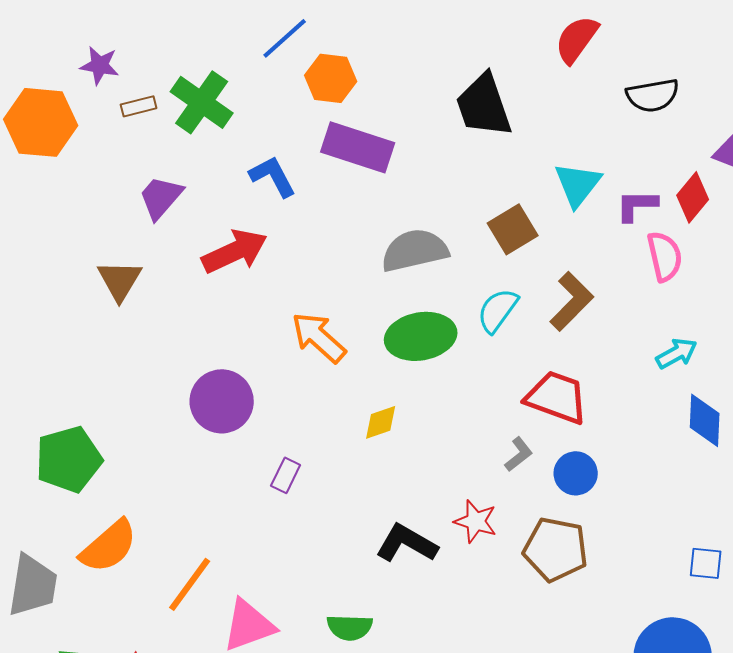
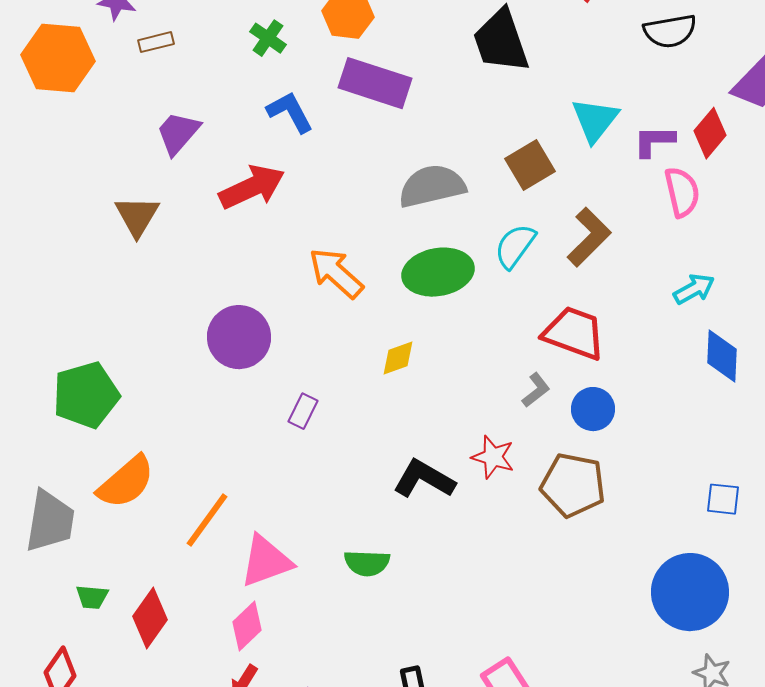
green cross: (202, 102) -> (268, 38), moved, size x0.6

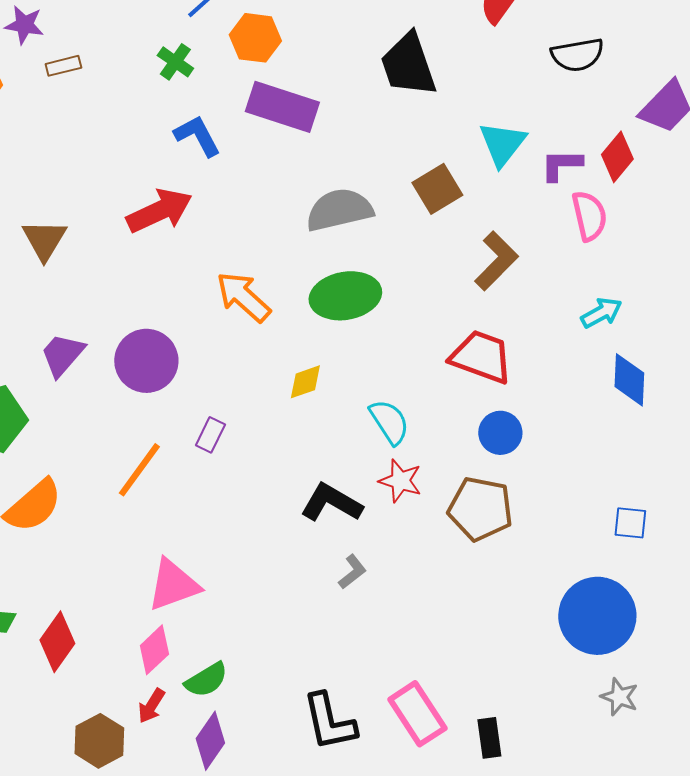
purple trapezoid: (178, 133) -> (62, 355), moved
cyan semicircle: (515, 246) -> (389, 422), moved, turned 111
gray L-shape: (536, 390) -> (352, 572), moved
orange line: (207, 520) -> (139, 470), moved
green semicircle: (367, 563) -> (206, 680), moved, turned -33

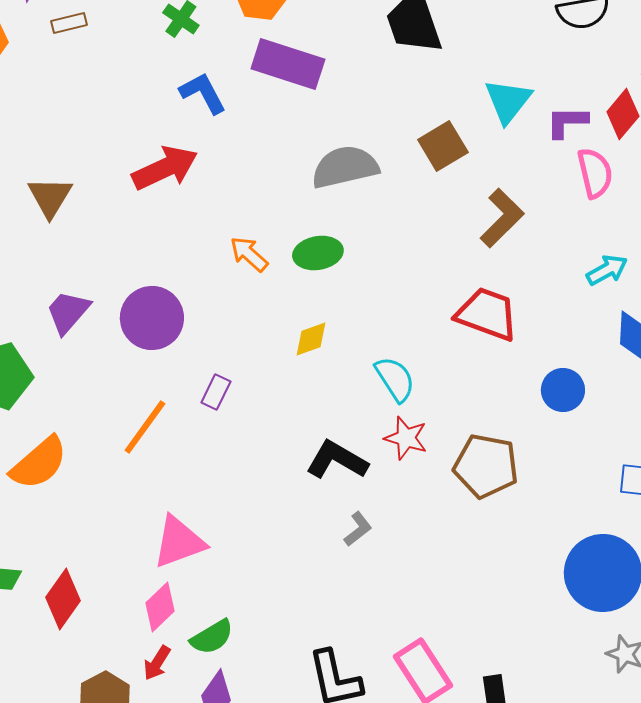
green ellipse: (345, 296) -> (318, 253), moved, size x0.7
orange arrow: (243, 297) -> (249, 254), size x0.7
blue circle: (500, 433) -> (563, 390), moved

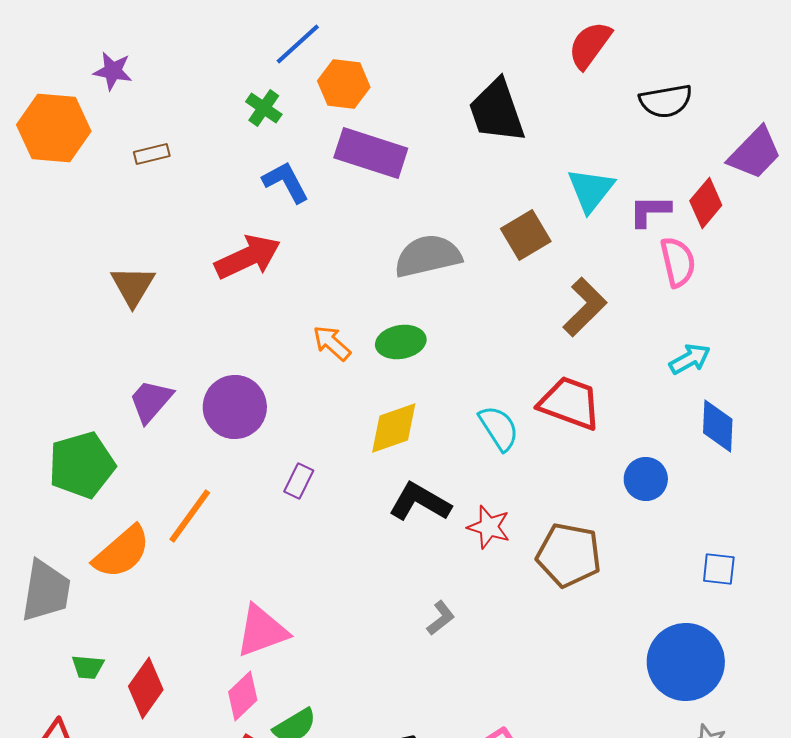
brown rectangle: (69, 23) -> (152, 154), moved
yellow diamond: (311, 339) -> (394, 428), size x1.5
cyan semicircle: (395, 379) -> (499, 428), moved
orange line: (145, 427) -> (190, 516), moved
black L-shape: (337, 460) -> (420, 502), moved

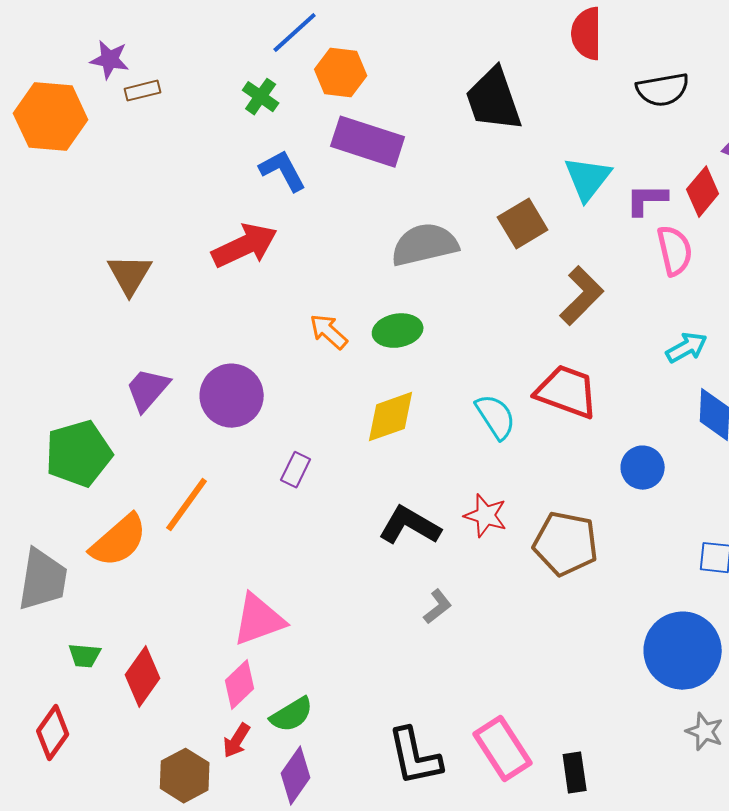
red semicircle: (590, 45) -> (587, 34), turned -36
brown rectangle: (152, 154) -> (143, 91), moved
black L-shape: (420, 502) -> (410, 526), moved

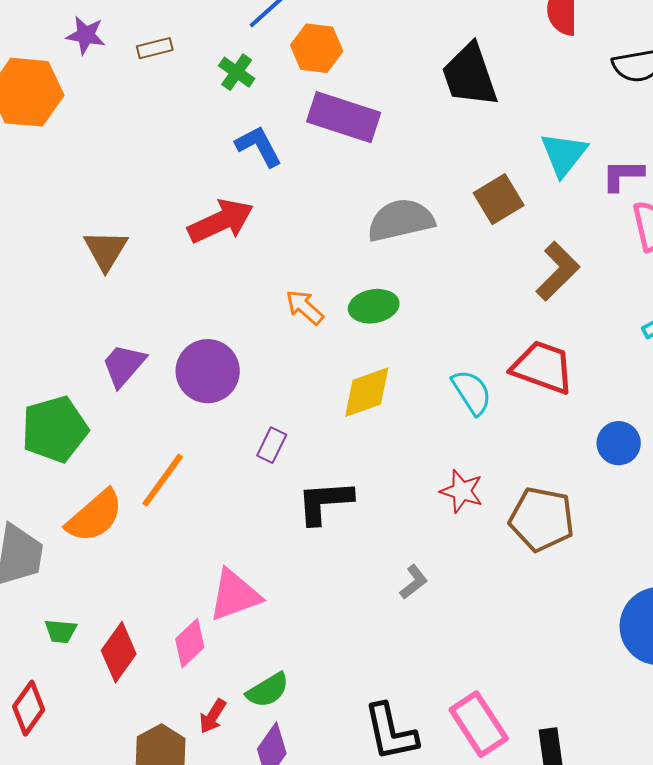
brown rectangle: (143, 91) -> (155, 48), moved
black L-shape: (410, 526) -> (325, 502), moved, turned -34
pink diamond: (240, 685) -> (190, 643), moved

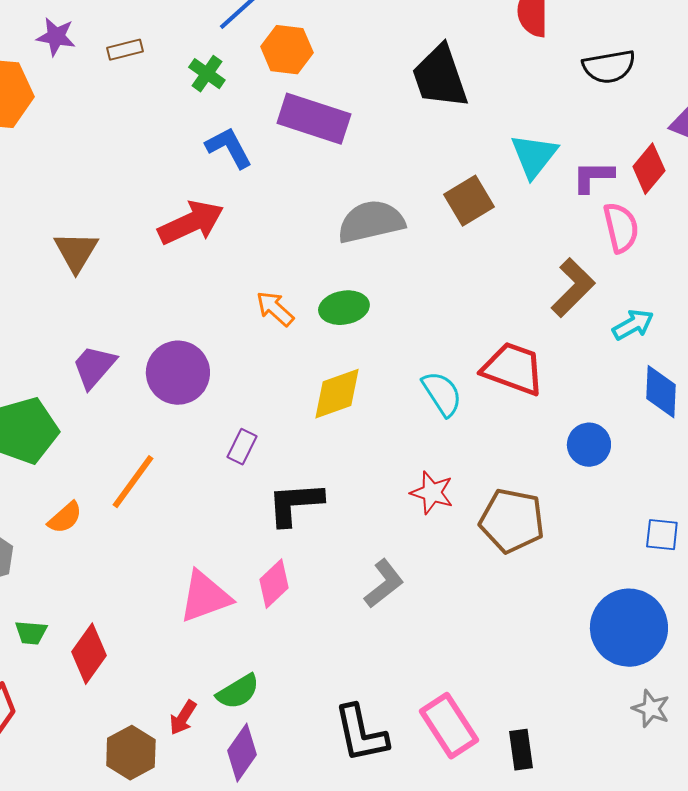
brown L-shape: (558, 271) -> (573, 288), moved
orange semicircle: (95, 516) -> (65, 518), size x0.6
gray L-shape: (414, 582) -> (384, 584), size x1.4
pink diamond: (190, 643) -> (274, 584), moved

